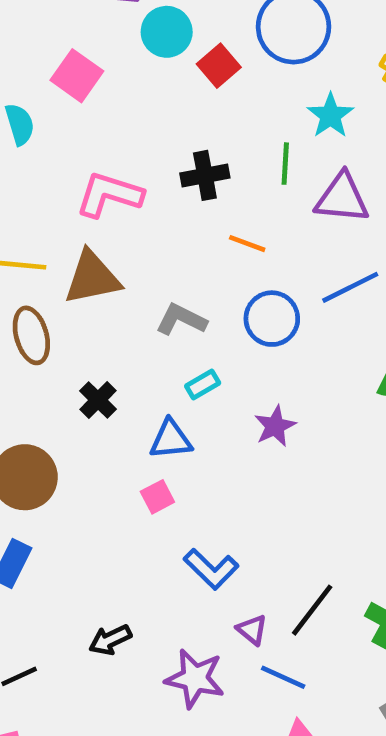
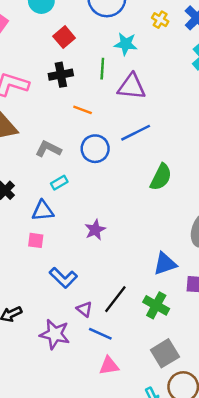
red square: (219, 66) -> (64, 37), moved
cyan star: (330, 115) -> (126, 44), turned -30
purple star: (275, 426) -> (95, 230), moved
pink square: (157, 497) -> (36, 240), turned 35

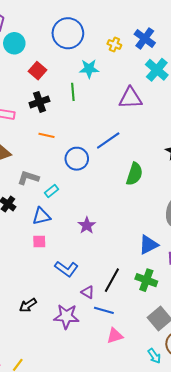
purple triangle: (132, 87) -> (130, 98), moved
orange line: (83, 110) -> (46, 135), moved
gray L-shape: (48, 149) -> (28, 178), moved

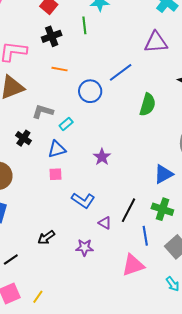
purple triangle: (130, 98) -> (156, 42), moved
blue line: (104, 310) -> (145, 236), moved, turned 66
purple star: (66, 316) -> (85, 247), size x0.7
pink triangle: (115, 336) -> (133, 265), size x1.4

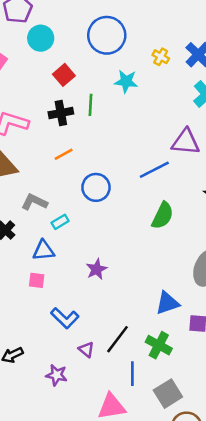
green line: (84, 25) -> (91, 105), moved
orange line: (60, 69) -> (64, 154), turned -49
blue line: (121, 72) -> (154, 170), moved

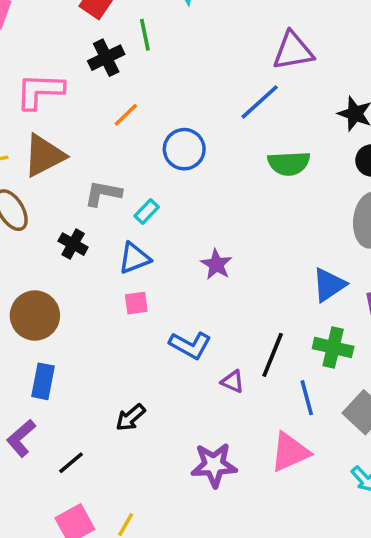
green semicircle: (163, 216) -> (289, 163), turned 76
purple star: (57, 375) -> (214, 465), moved, size x1.4

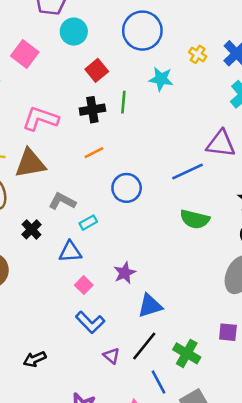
blue triangle: (329, 285) -> (150, 306), moved
pink square: (136, 303) -> (84, 285), moved, turned 36
blue line: (307, 398) -> (159, 382), turned -30

